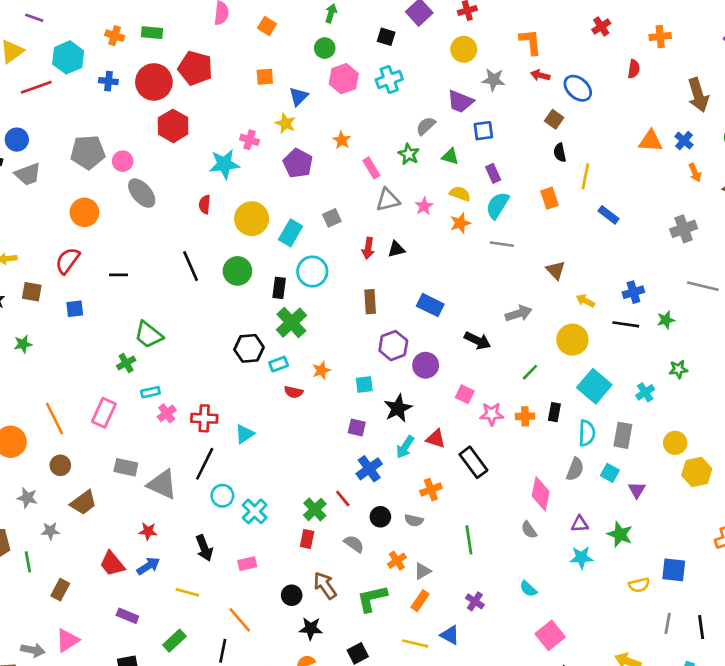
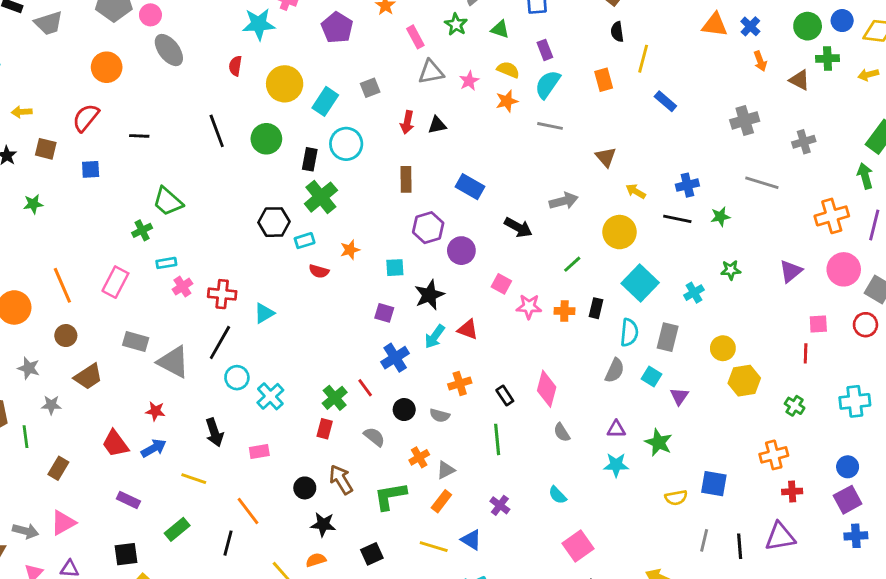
black rectangle: (473, 462) -> (505, 396), moved, size x0.6
pink diamond: (541, 494) -> (547, 389), moved

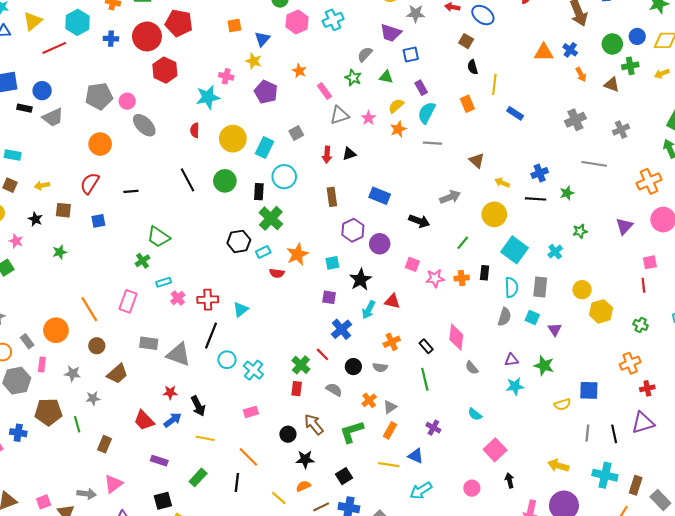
yellow semicircle: (508, 70) -> (396, 106), turned -56
orange star: (350, 250) -> (298, 254), size x1.5
black arrow: (214, 432) -> (198, 406), moved

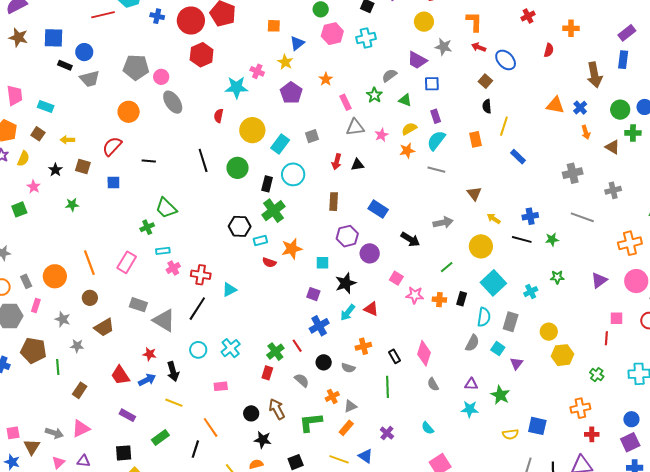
cyan circle: (227, 360) -> (198, 350), moved

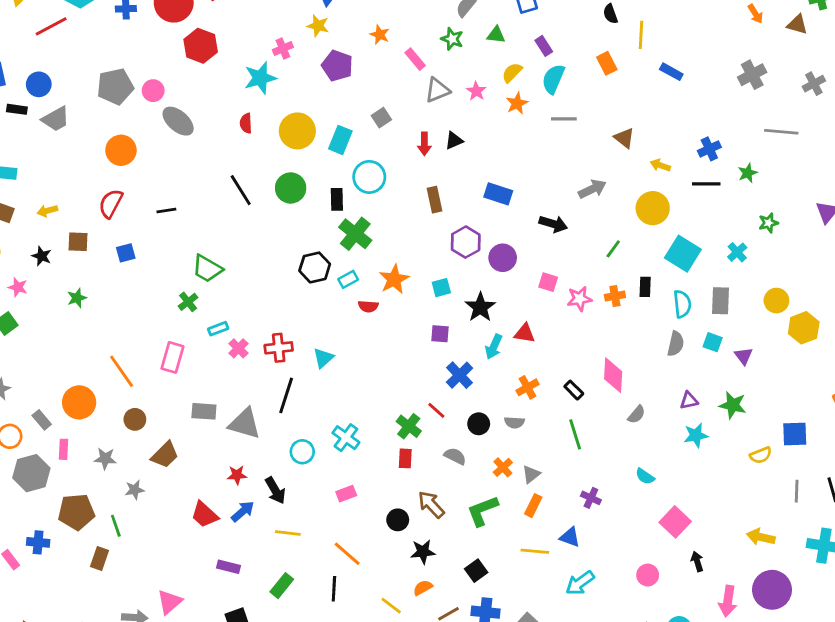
pink cross: (257, 71) -> (283, 49), turned -32
gray semicircle: (433, 384) -> (637, 415), turned -96
brown rectangle: (80, 390) -> (99, 558), moved

